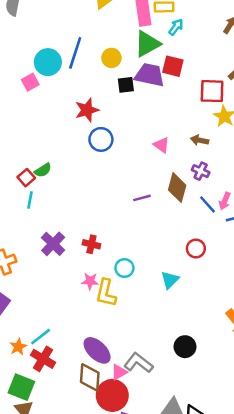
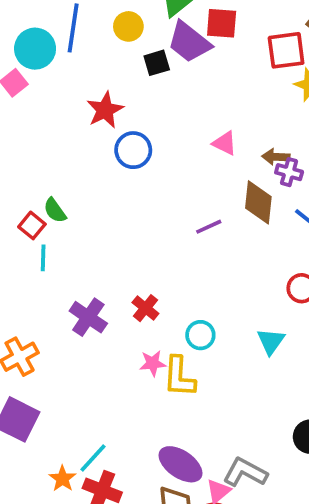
purple trapezoid: (150, 75) -> (189, 42), turned -144
brown arrow: (200, 140) -> (276, 157), moved
green semicircle: (43, 170) -> (55, 210), turned 96
red cross: (91, 244) -> (145, 308), turned 36

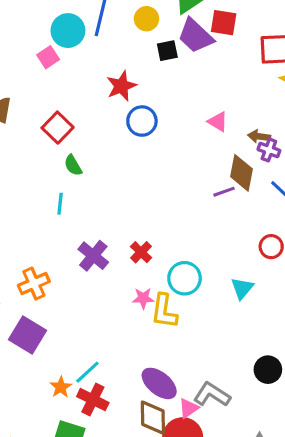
red square: (32, 225) -> (58, 128), moved, size x1.4
purple line: (209, 227) -> (224, 192), moved
cyan circle: (200, 335) -> (185, 278), size x1.4

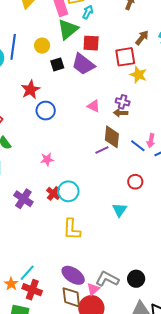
purple trapezoid: (196, 36) -> (83, 64), moved
purple cross: (269, 150) -> (123, 102), moved
cyan circle: (185, 278) -> (68, 191), moved
pink star: (143, 298) -> (47, 160), moved
black circle: (268, 370) -> (136, 279), moved

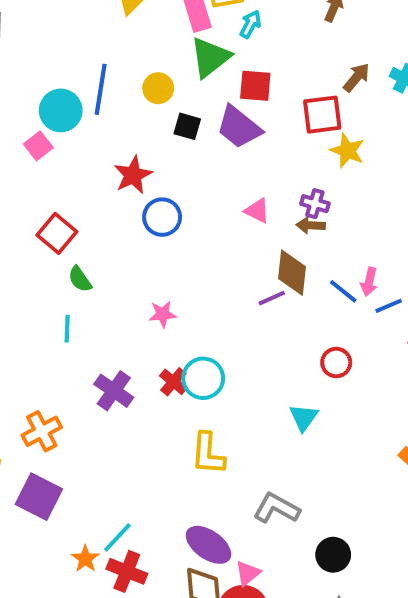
black square: (57, 64) -> (187, 126), turned 32
gray L-shape: (107, 279) -> (276, 508), moved

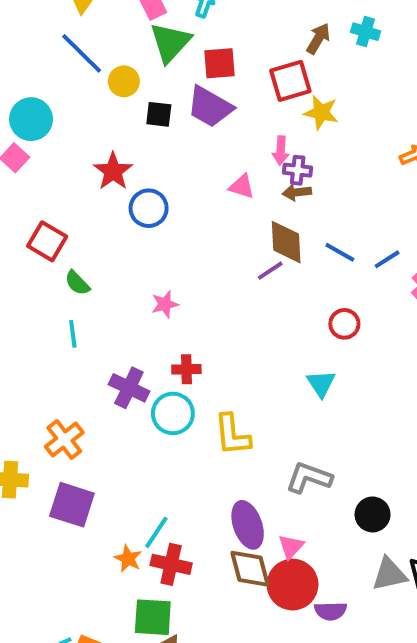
blue line: (101, 89) -> (82, 53), moved, turned -45
pink arrow: (369, 282) -> (281, 151), moved
cyan circle: (203, 378) -> (173, 413), moved
red cross: (173, 382) -> (186, 369), turned -32
purple ellipse: (208, 545) -> (248, 525), turned 45

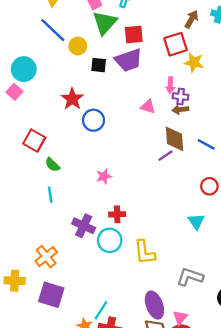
purple trapezoid: (210, 107) -> (129, 60), turned -48

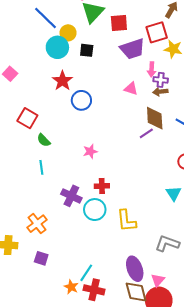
purple trapezoid: (129, 60) -> (132, 49), moved
cyan circle: (24, 69) -> (57, 47), moved
purple square: (51, 295) -> (41, 258), size x0.6

